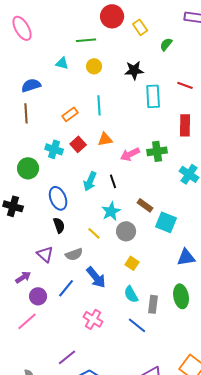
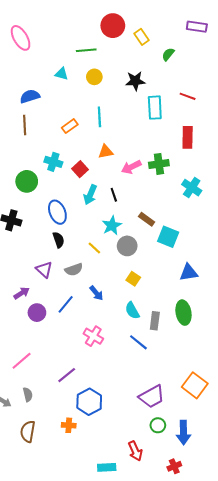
red square: (78, 144) -> (80, 169), moved
blue arrow: (96, 277) -> (96, 293), size x0.7
pink line: (27, 321) -> (22, 361), moved

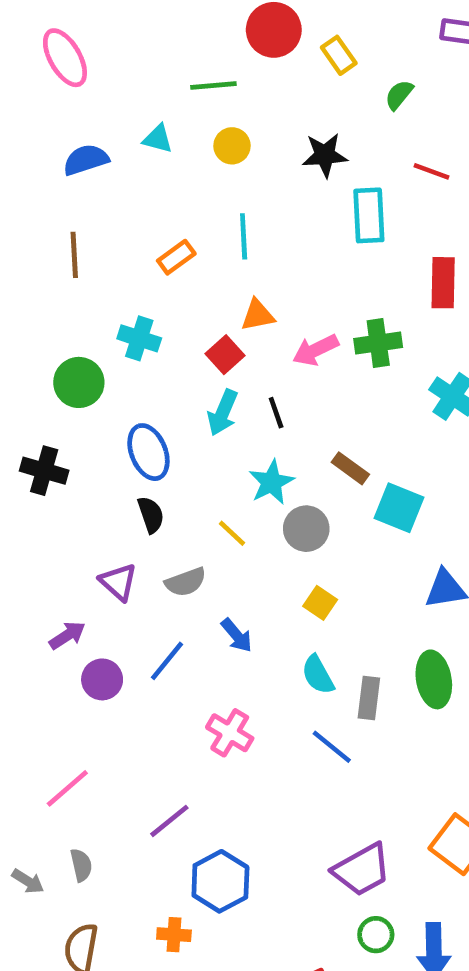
blue semicircle: (30, 96) -> (86, 160), moved
red line: (188, 96) -> (432, 171), moved
red square: (80, 169) -> (225, 355), moved

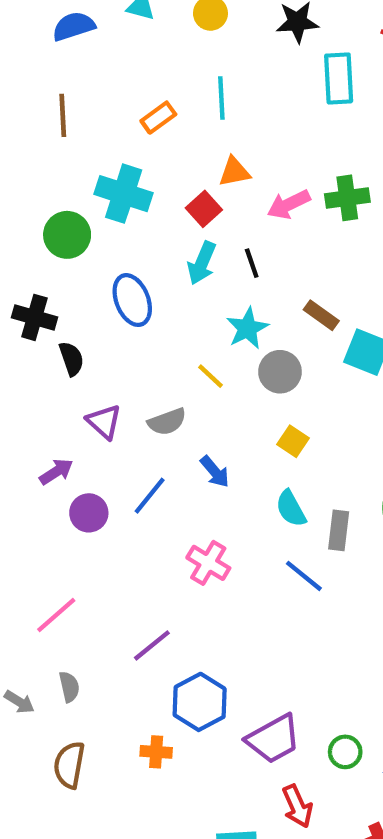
cyan cross: (139, 338) -> (124, 194), size x1.4
black semicircle: (151, 515) -> (71, 359), moved
purple trapezoid: (362, 870) -> (273, 739), moved

